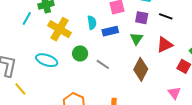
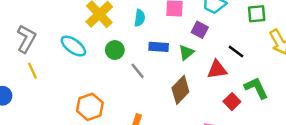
black line: (166, 16) -> (236, 51), moved
blue rectangle: (110, 31) -> (159, 47), moved

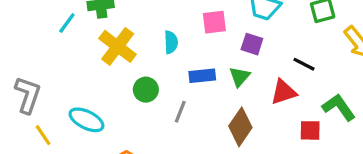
cyan ellipse: (73, 46) -> (86, 120), moved
gray line: (138, 71) -> (180, 112), turned 70
red square: (232, 102) -> (310, 130), turned -35

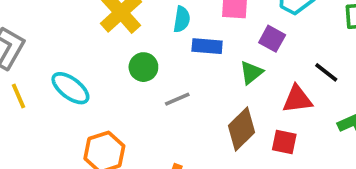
blue rectangle: (202, 76) -> (207, 46), moved
gray line: (180, 112) -> (177, 99), turned 35
red square: (310, 130) -> (284, 142), moved

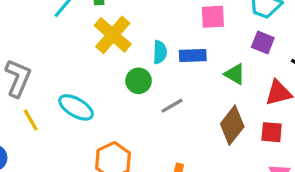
cyan semicircle: (182, 19) -> (160, 52), moved
purple square: (272, 39) -> (263, 42), moved
green triangle: (251, 73) -> (235, 74), turned -45

